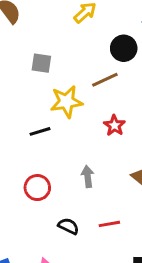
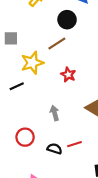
red circle: (37, 188) -> (25, 137), moved
black semicircle: (68, 226) -> (55, 149), moved

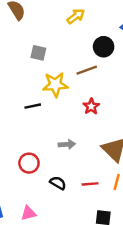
gray arrow: (55, 113) -> (67, 144), turned 88
red line: (75, 144) -> (90, 184), moved

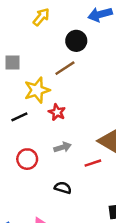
red star: (91, 106) -> (57, 112), moved
red circle: (29, 163) -> (27, 159), moved
red line: (90, 184) -> (93, 163), moved

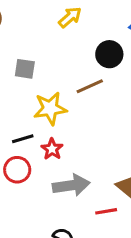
red star: (57, 112) -> (52, 149), moved
gray arrow: (63, 147) -> (71, 185), size x1.6
red circle: (27, 159) -> (17, 170), moved

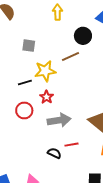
yellow arrow: (70, 17) -> (58, 12), turned -49
black line: (23, 139) -> (25, 83), moved
red line: (106, 211) -> (72, 145), moved

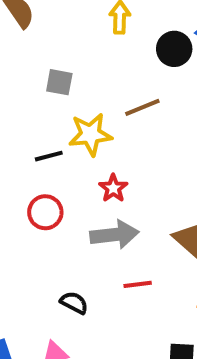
black circle: (83, 36) -> (174, 49), moved
red star: (47, 97) -> (113, 188), moved
black semicircle: (54, 153) -> (74, 303), moved

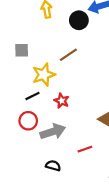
black line: (49, 156) -> (32, 96), moved
gray arrow: (114, 235) -> (53, 132), moved

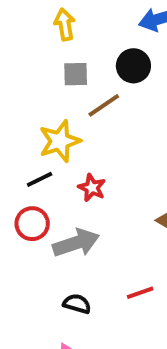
black circle: (79, 20) -> (133, 66), moved
gray square: (22, 50) -> (76, 74), moved
red line: (85, 149) -> (140, 293), moved

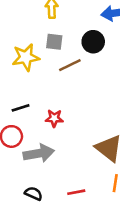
yellow star: (60, 141) -> (26, 57), moved
red star: (92, 188) -> (54, 118), turned -30

